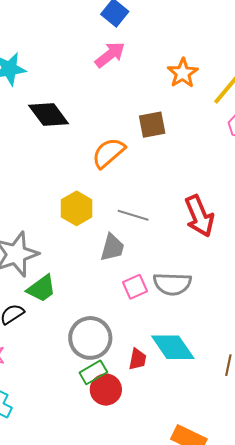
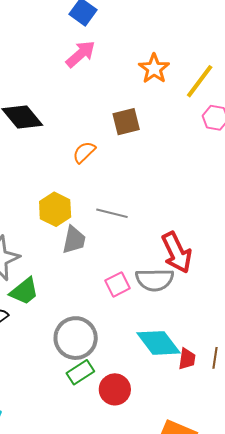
orange semicircle: (108, 153) -> (84, 152), size x0.7
red arrow: (199, 216) -> (177, 253), moved
gray trapezoid: (112, 248) -> (74, 240), moved
red trapezoid: (138, 359) -> (187, 359), moved
red circle: (106, 390) -> (115, 389), moved

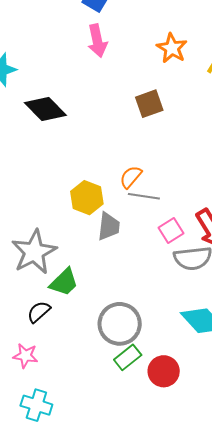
pink arrow: (81, 54) -> (97, 41), turned 124
orange semicircle: (84, 152) -> (131, 177), moved
pink square: (117, 284) -> (171, 231), moved

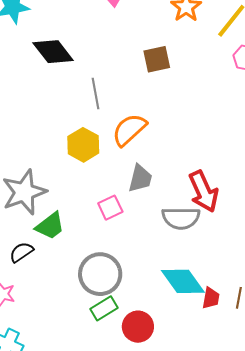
orange semicircle: (131, 177) -> (129, 130), size x1.5
gray line: (144, 196) -> (95, 93), moved, turned 64
gray trapezoid: (109, 226) -> (140, 178), moved
pink square: (171, 231) -> (110, 208), moved

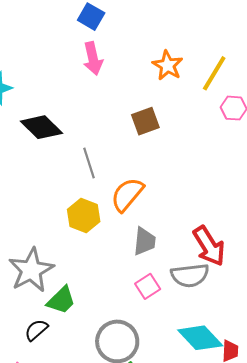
pink square: (110, 208) -> (148, 286), moved

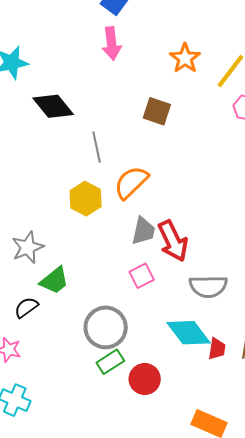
brown square: (145, 121) -> (157, 111), turned 32
red arrow: (209, 246) -> (173, 241), moved
gray star: (31, 270) -> (28, 247), size x0.7
gray semicircle: (190, 275) -> (208, 286), moved

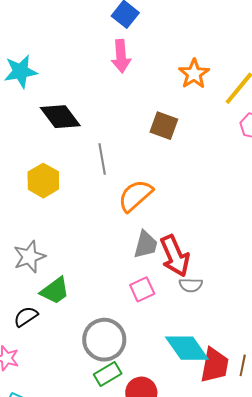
yellow hexagon: (86, 199) -> (43, 181), moved
gray semicircle: (208, 286) -> (191, 285), moved, size x0.6
red trapezoid: (217, 349) -> (215, 365), size x1.6

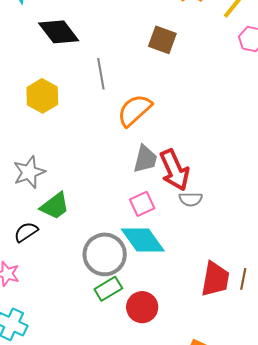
cyan diamond: (187, 348) -> (143, 240), moved

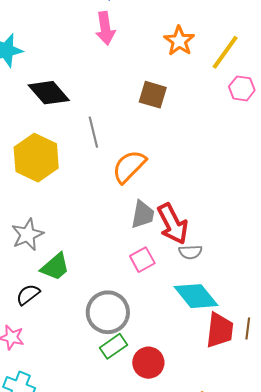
yellow hexagon: (42, 96) -> (36, 158), size x1.4
cyan diamond: (143, 240) -> (196, 296), moved

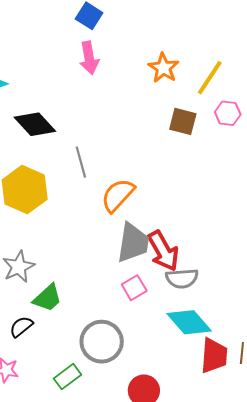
brown square: (153, 95) -> (183, 121), moved
gray trapezoid: (143, 215) -> (133, 243), size x1.4
gray semicircle: (190, 252) -> (182, 278), size x1.4
green rectangle: (114, 346) -> (68, 377), moved

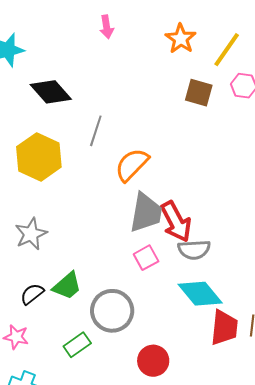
pink arrow: (89, 58) -> (107, 27), size x0.7
gray line: (81, 162) -> (96, 131), turned 32
green trapezoid: (47, 298) -> (67, 286), moved

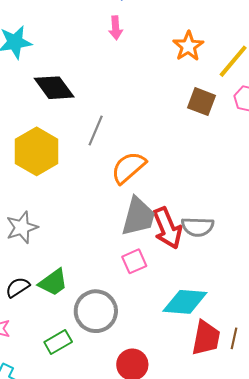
gray semicircle: (194, 250) -> (198, 227), moved
cyan diamond: (200, 294) -> (185, 302), turned -51

